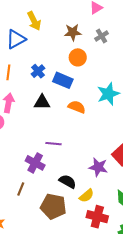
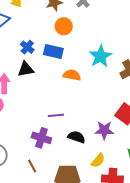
black triangle: (42, 102) -> (26, 69), moved
black semicircle: (68, 181) -> (76, 137), moved
brown line: (21, 189) -> (32, 166), turned -40

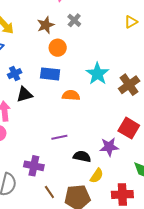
blue cross: (27, 47) -> (15, 74), moved, turned 32
purple cross: (41, 138) -> (34, 166), moved
yellow semicircle: (98, 160) -> (97, 176), moved
brown line: (32, 166) -> (49, 192), moved

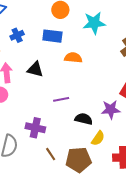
cyan star: (97, 74) -> (94, 23), moved, turned 30
black triangle: (24, 94) -> (35, 69), moved, turned 30

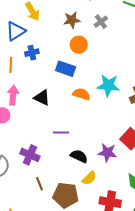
cyan star: (94, 23) -> (108, 85), moved
blue cross: (17, 35) -> (32, 53), moved

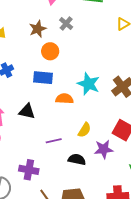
cyan star: (108, 85) -> (89, 84), turned 30
yellow semicircle: (89, 178) -> (84, 130), moved

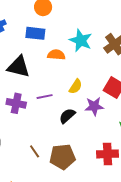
black triangle: (27, 111) -> (19, 67), size x1.4
black semicircle: (77, 159) -> (67, 116), turned -54
purple cross: (29, 170) -> (16, 103), moved

